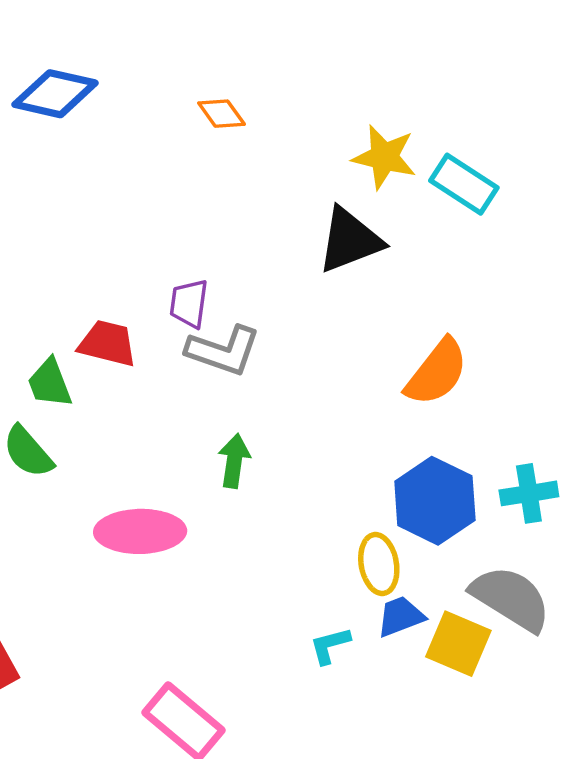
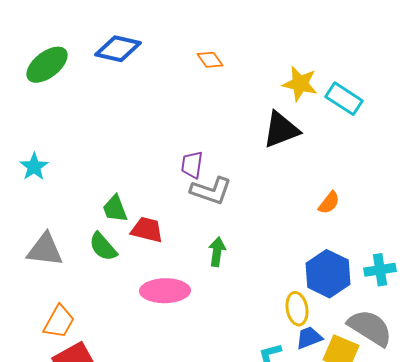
red trapezoid: (108, 343) -> (147, 230), moved
orange semicircle: (437, 372) -> (329, 203), size x0.6

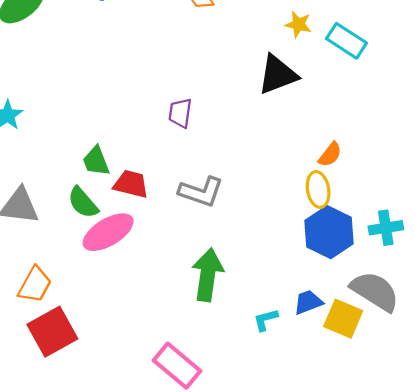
yellow star: (300, 84) -> (298, 24), size x0.7
gray L-shape: (211, 191) -> (201, 192), moved
green arrow: (217, 252) -> (208, 275), moved, size x1.6
pink ellipse: (165, 291) -> (108, 232), moved, turned -30
yellow ellipse: (297, 309) -> (318, 190), moved

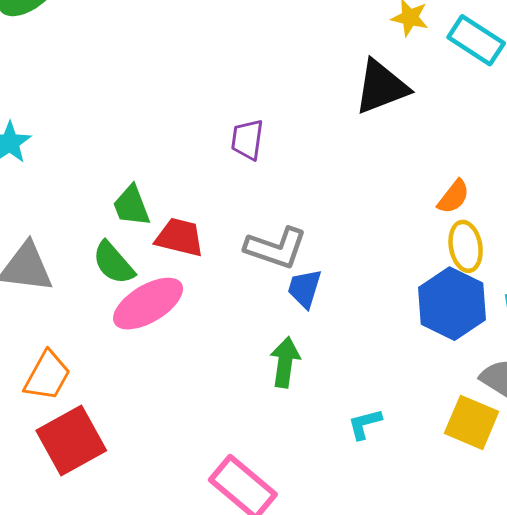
yellow ellipse: (318, 190) -> (466, 246), moved
green arrow: (208, 275) -> (285, 362), size x0.7
blue trapezoid: (308, 302) -> (305, 289), moved, turned -52

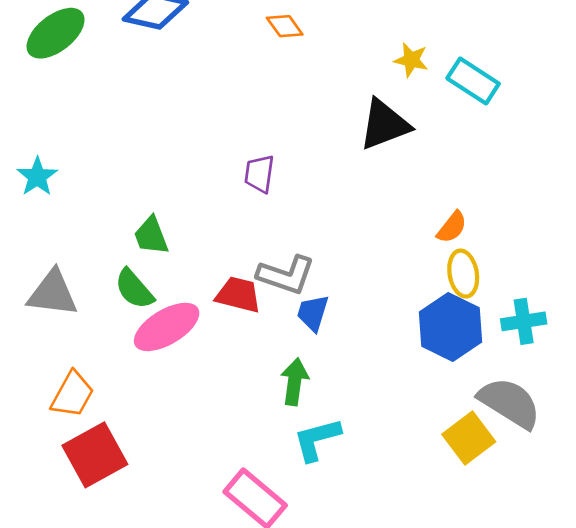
red trapezoid: (180, 237) -> (238, 295), moved
yellow square: (472, 422) -> (469, 438), turned 30
cyan L-shape: (365, 424) -> (317, 439), moved, size x1.5

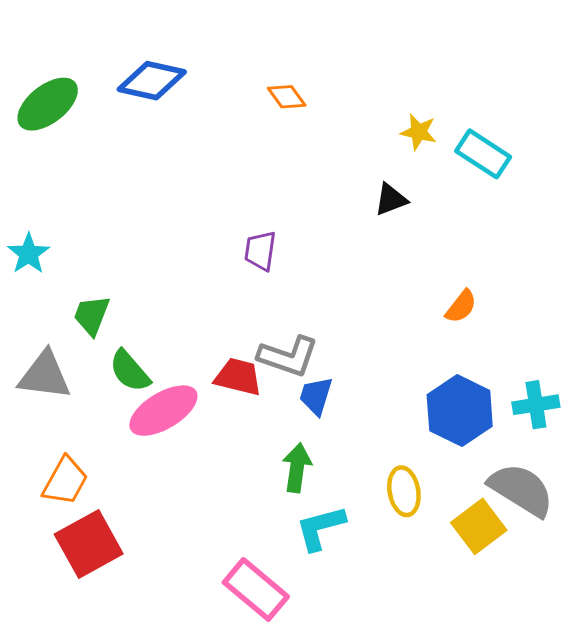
black triangle: (384, 125) -> (391, 199), size x0.6
green trapezoid: (151, 236) -> (92, 315), moved, turned 42
yellow ellipse: (463, 274) -> (404, 491), moved

